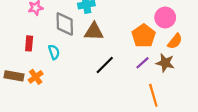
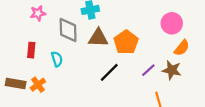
orange pentagon: (144, 36) -> (126, 42), moved

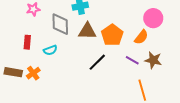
orange semicircle: (182, 48) -> (141, 37), moved
cyan semicircle: (57, 59) -> (50, 50), turned 88
purple line: (148, 70) -> (132, 60), turned 72

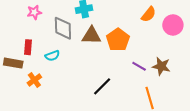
pink circle: (153, 18) -> (173, 25), moved
orange semicircle: (141, 37) -> (149, 14), moved
black line: (97, 62) -> (102, 86), moved
brown rectangle: (13, 72) -> (13, 63), moved

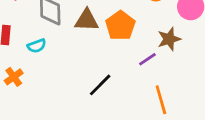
purple line: (139, 66) -> (147, 59), turned -64
brown star: (161, 66) -> (169, 39), moved, turned -30

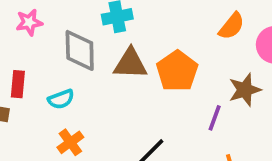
purple line: (147, 59) -> (215, 118), turned -36
orange cross: (14, 77) -> (70, 142), moved

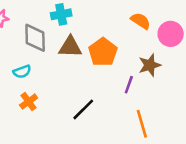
orange semicircle: (232, 26) -> (141, 21), turned -96

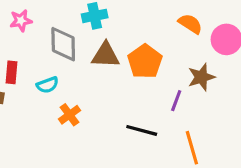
orange cross: (29, 102) -> (70, 115), moved
black line: (83, 109) -> (142, 130), moved, turned 60

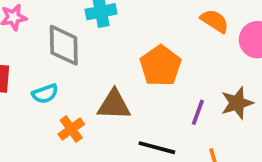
brown triangle: (106, 55) -> (114, 105), moved
brown star: (201, 77) -> (237, 103), moved

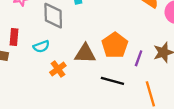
orange pentagon: (161, 66) -> (115, 45), moved

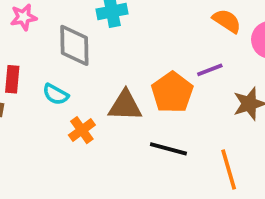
cyan semicircle: (41, 46) -> (56, 94), turned 49
purple line: (139, 58) -> (210, 70), moved, turned 49

